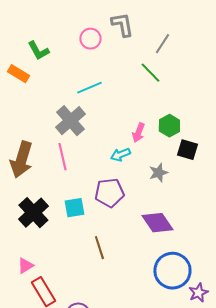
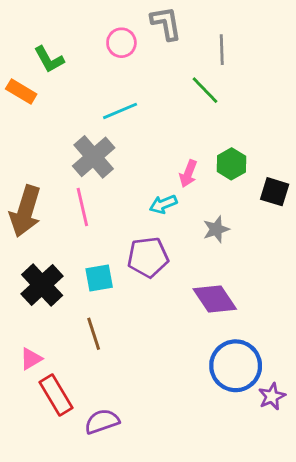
gray line: (162, 44) -> (222, 50), turned -35
black square: (187, 150) -> (275, 192), moved
brown line: (99, 248) -> (94, 334), moved

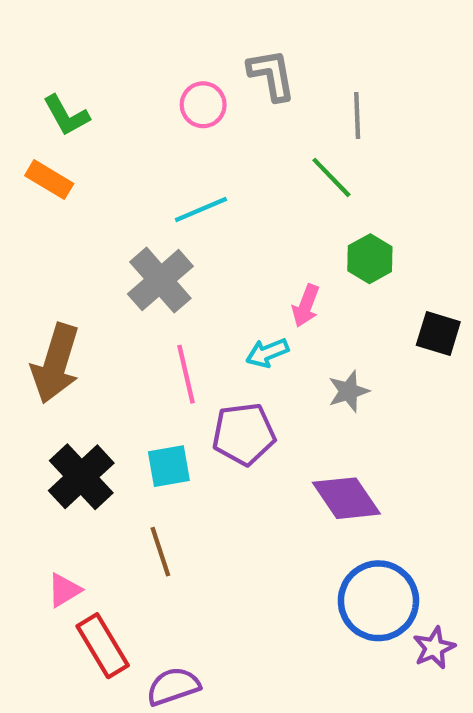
green L-shape: (49, 59) -> (66, 115), moved
green hexagon: (231, 164) -> (370, 259), moved
pink line: (82, 207) -> (186, 374), moved

